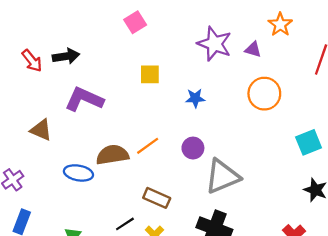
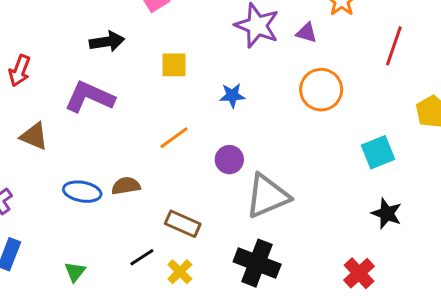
black arrow: (66, 56) -> (107, 42), moved
red arrow: (32, 61) -> (20, 71), moved, turned 60
orange line: (148, 146) -> (174, 138), moved
brown semicircle: (112, 155) -> (126, 186), moved, size x0.7

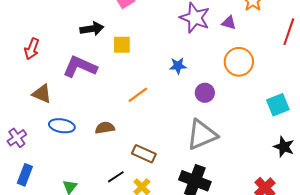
yellow square: (174, 65) -> (122, 45), moved
purple circle: (229, 160) -> (205, 93), moved
blue ellipse: (82, 192) -> (62, 126), moved

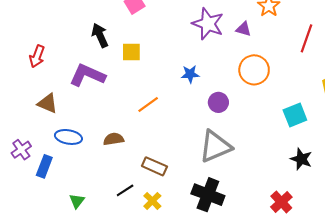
black arrow: (92, 29) -> (100, 35), turned -105
blue rectangle: (25, 175) -> (44, 166), moved

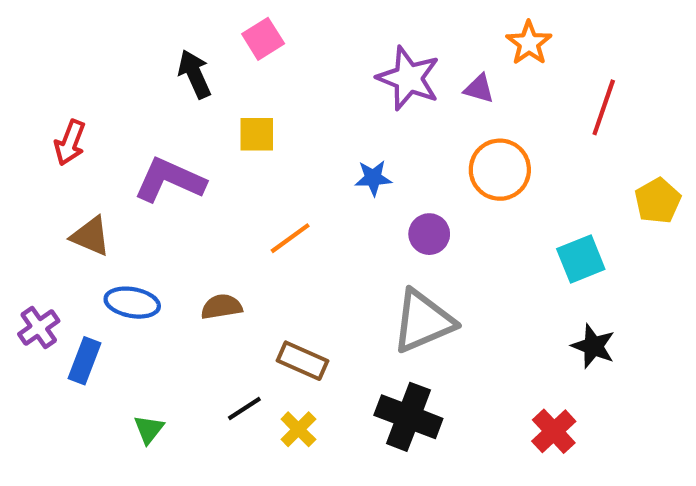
black arrow: (100, 35) -> (195, 74), moved

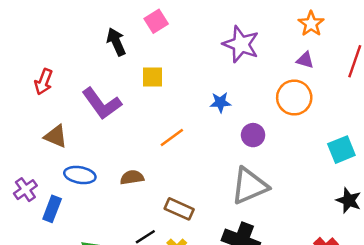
purple triangle: (479, 89) -> (305, 60), moved
purple L-shape: (170, 180) -> (102, 104), turned -150

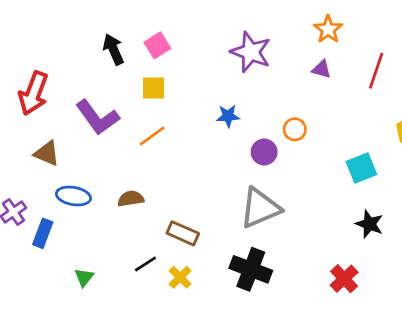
pink square: (156, 21) -> (157, 45), moved
red arrow: (44, 82) -> (33, 93), size x1.5
orange circle: (294, 98) -> (295, 129), moved, size x0.6
orange line: (172, 137) -> (152, 136), moved

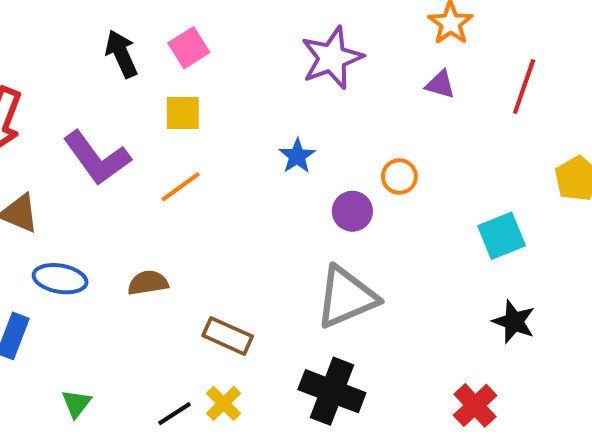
purple star: (251, 52) -> (332, 58), turned 30
blue star: (228, 116) -> (297, 156), turned -30
black line: (145, 264) -> (175, 414), moved

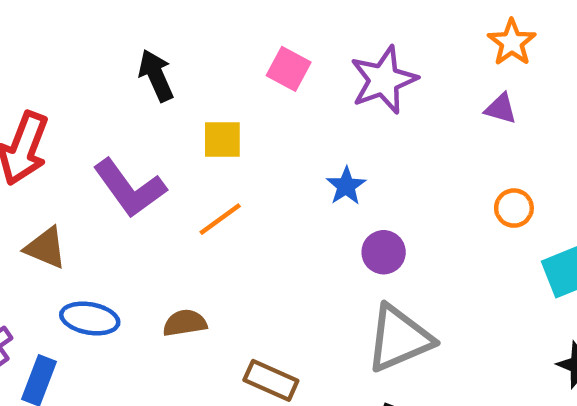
pink square: (189, 48) -> (289, 69), moved, turned -30
orange circle: (399, 176) -> (514, 208), moved
purple circle: (352, 211) -> (384, 252), moved

